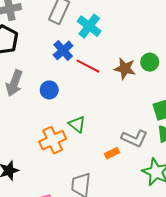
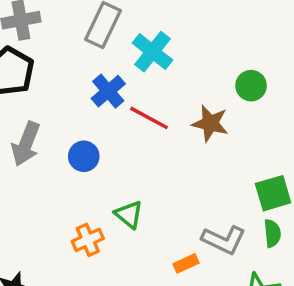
green circle: (150, 62) -> (251, 86), moved
orange cross: (53, 140) -> (88, 240), size x0.7

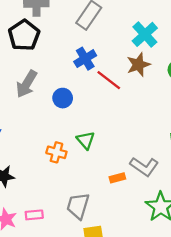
cyan cross: (153, 52) -> (145, 34), moved
brown star: (210, 123) -> (138, 65), moved, turned 30
orange cross: (88, 240) -> (56, 152), turned 30

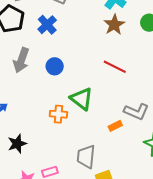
blue cross: (85, 59) -> (47, 25), moved
red line: (109, 80) -> (115, 67), moved
green triangle: (86, 140) -> (82, 99), size x1.4

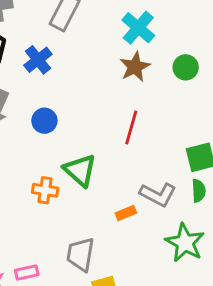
red line: (115, 67) -> (131, 128), turned 75

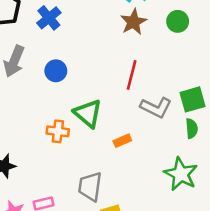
gray L-shape: (158, 195) -> (156, 107), moved
orange rectangle: (126, 213) -> (122, 141), moved

